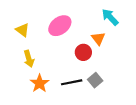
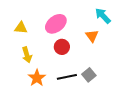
yellow triangle: (22, 30) -> (21, 28), turned -32
red circle: (83, 52) -> (62, 47), moved

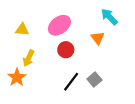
yellow arrow: (27, 55) -> (29, 58), turned 42
black line: (67, 77) -> (71, 82), turned -42
orange star: (37, 78) -> (17, 77), moved

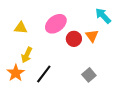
red circle: (66, 50) -> (74, 39), moved
black line: (71, 82) -> (44, 74), moved

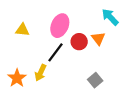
pink ellipse: (56, 24) -> (60, 26), turned -30
yellow arrow: (27, 55) -> (41, 73), moved
black line: (44, 74) -> (56, 52), moved

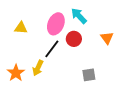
cyan arrow: (110, 17) -> (79, 16), moved
orange triangle: (98, 38) -> (107, 38), moved
gray square: (95, 80) -> (89, 75), turned 32

